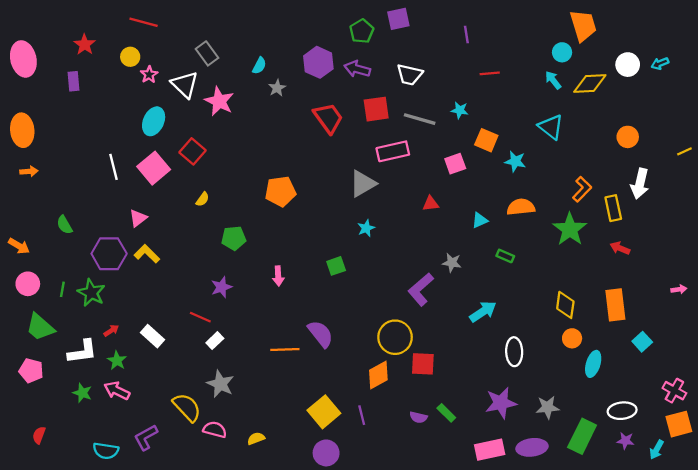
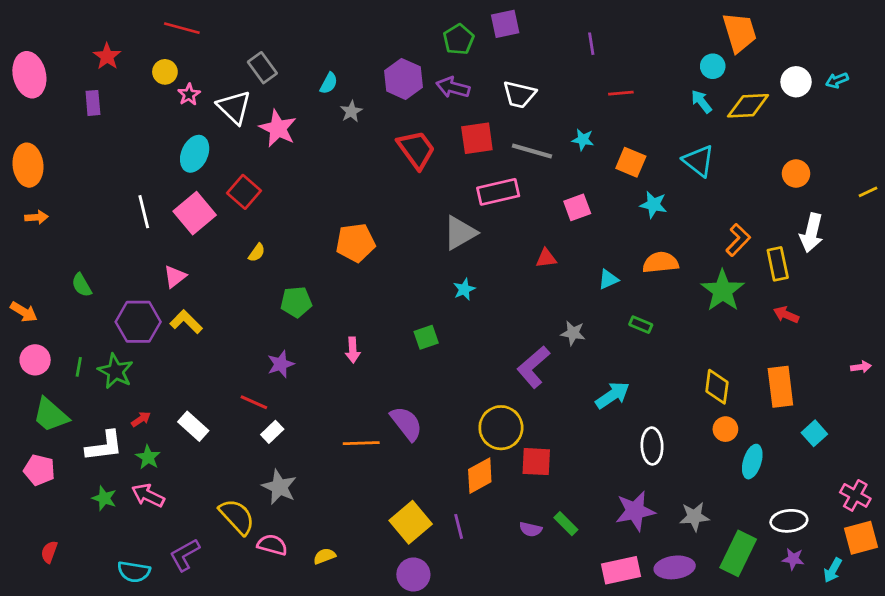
orange square: (486, 140) -> (631, 162), moved

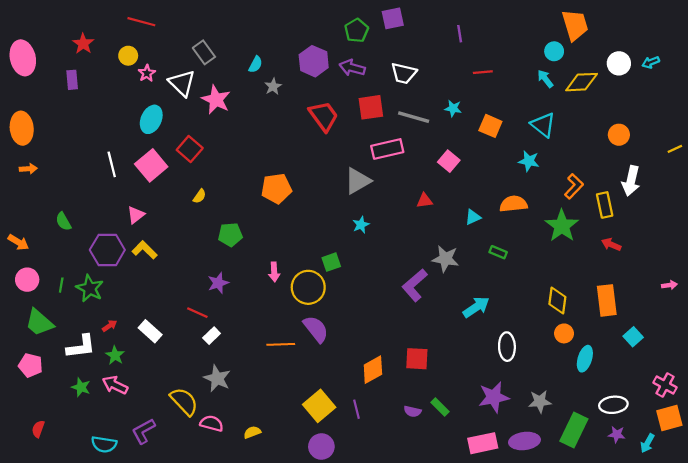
cyan star: (653, 205) -> (529, 161), moved
pink square: (577, 207) -> (449, 161), turned -30
gray star: (573, 333) -> (445, 259), size x1.4
yellow circle: (501, 428) -> (308, 287), moved

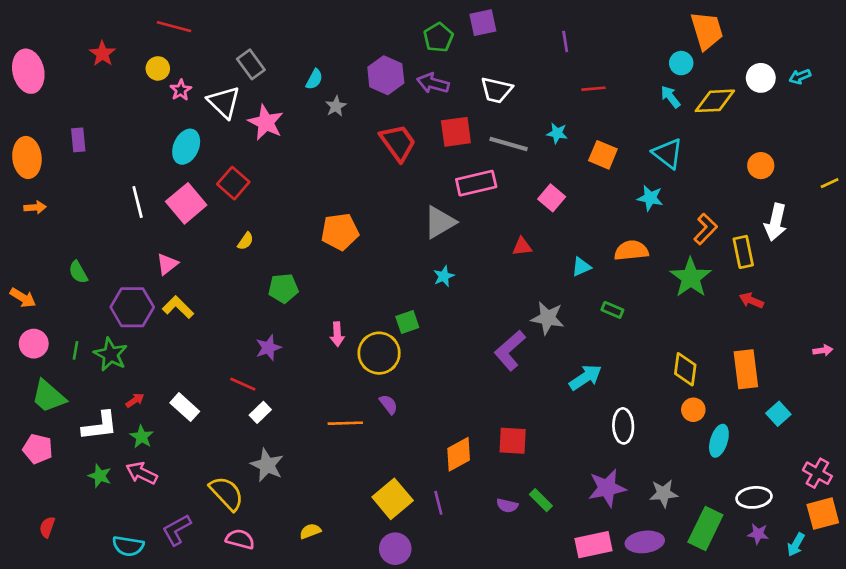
purple rectangle: (72, 80) -> (78, 140), moved
purple semicircle: (316, 329) -> (388, 404), size x0.6
pink semicircle: (212, 423) -> (240, 539), moved

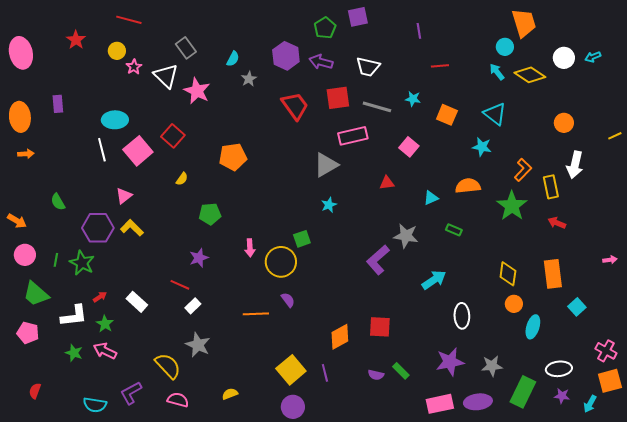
yellow diamond: (715, 101) -> (530, 75), turned 36
cyan ellipse: (186, 147) -> (115, 120), moved, turned 65
orange pentagon: (340, 232) -> (233, 157), moved

